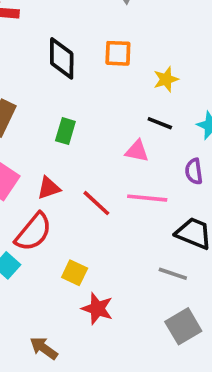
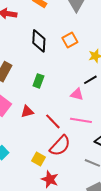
orange square: (118, 53) -> (70, 40), turned -35
black line: (160, 123) -> (90, 80), turned -56
red semicircle: (33, 232) -> (60, 146), moved

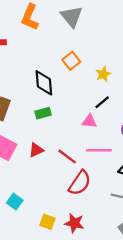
black diamond: (39, 41) -> (44, 83), moved
green rectangle: (38, 81) -> (43, 113), turned 64
yellow square: (39, 159) -> (47, 222), moved

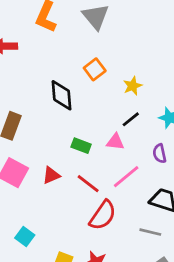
green rectangle: (43, 113) -> (81, 146), moved, turned 35
pink line: (99, 150) -> (126, 177), turned -40

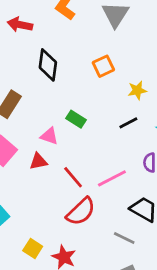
black diamond: (62, 95) -> (48, 65), moved
pink triangle: (115, 142) -> (49, 136), moved
green rectangle: (81, 146) -> (76, 119), moved

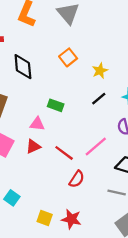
red semicircle: (81, 211) -> (77, 179), size x0.7

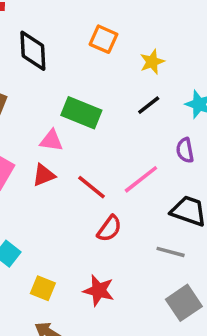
orange square: (68, 57) -> (104, 39), turned -30
green rectangle: (56, 105) -> (81, 113), size x1.5
yellow square: (45, 218) -> (43, 288), moved

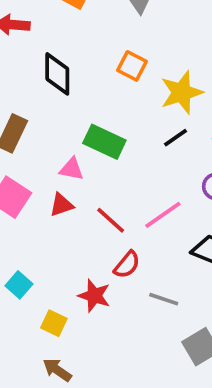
yellow star: (152, 62) -> (182, 92), size x1.6
gray line: (171, 252) -> (164, 299), moved
red star: (99, 291) -> (94, 296), moved

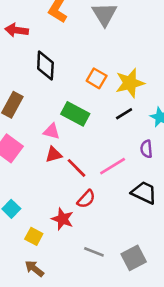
orange square: (132, 66) -> (97, 78), moved
red triangle: (61, 205) -> (54, 155), moved
gray line: (164, 299) -> (94, 252), moved

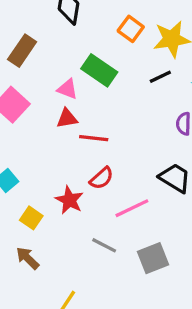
pink line: (113, 166) -> (132, 208), moved
red line: (77, 168) -> (94, 138), turned -45

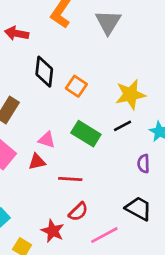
orange square: (131, 29) -> (76, 86), moved
green rectangle: (99, 70) -> (86, 134), moved
red triangle: (67, 118) -> (37, 162), moved

